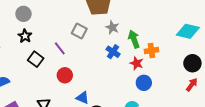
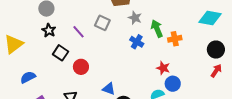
purple line: (60, 48) -> (78, 32), moved
red star: (137, 63) -> (163, 68), moved
red circle: (65, 75) -> (81, 67), moved
blue circle: (144, 83) -> (173, 84), moved

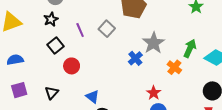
gray star: (135, 18) -> (154, 43), moved, size x1.5
green arrow: (157, 28) -> (190, 48), moved, turned 30
orange cross: (175, 39) -> (174, 67), turned 32

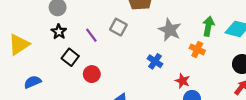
blue cross: (135, 58) -> (155, 61), moved

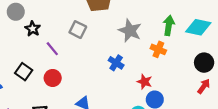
black star: (59, 32) -> (33, 29), moved
purple line: (91, 35) -> (52, 49), moved
black square: (70, 57) -> (24, 72), moved

